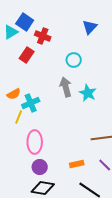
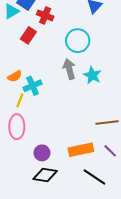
cyan circle: (74, 60) -> (78, 41), size x1.5
pink ellipse: (35, 142) -> (17, 127), moved
orange rectangle: (77, 164) -> (81, 150), size x1.6

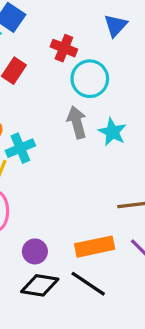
red cross: (45, 15) -> (64, 48), moved
black line: (94, 177) -> (88, 284), moved

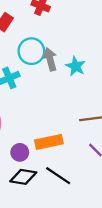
cyan circle: (90, 79) -> (31, 51), moved
orange rectangle: (95, 247) -> (49, 142), moved

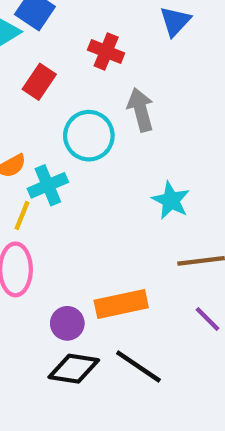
gray arrow: (50, 59) -> (141, 110), moved
cyan star: (76, 66) -> (171, 200), moved

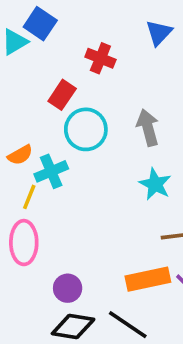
red rectangle: (39, 82) -> (62, 95), moved
gray arrow: (141, 110) -> (148, 128), moved
orange rectangle: (121, 304) -> (148, 279), moved

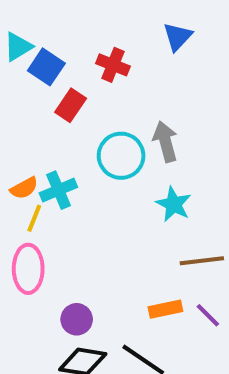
blue square: (40, 24) -> (46, 67), moved
cyan circle: (86, 129) -> (121, 156), moved
orange semicircle: (20, 155) -> (24, 188), moved
orange rectangle: (148, 279) -> (165, 309), size x0.7

